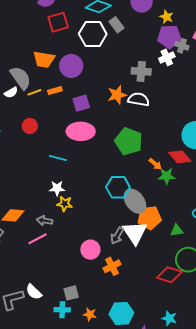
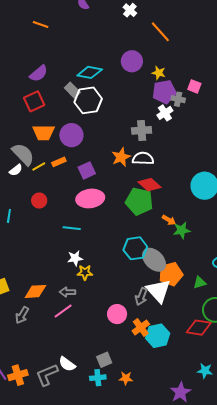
red square: (58, 22) -> (34, 101), moved
gray rectangle: (117, 25) -> (72, 90), moved
red diamond: (180, 157) -> (150, 185), moved
cyan hexagon: (121, 313) -> (158, 336), moved

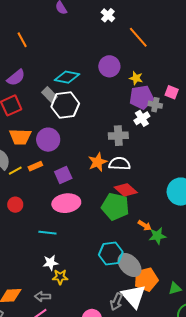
orange line: (41, 25) -> (22, 40), moved, turned 42

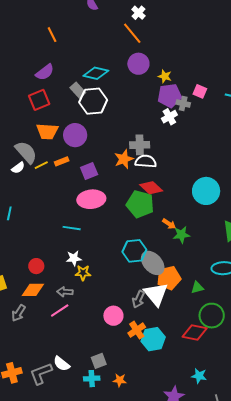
orange line: (138, 37) -> (132, 33), moved
gray cross: (118, 136) -> (140, 145), moved
red circle: (15, 205) -> (36, 266), moved

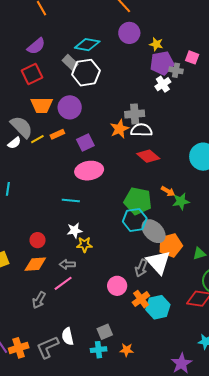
green pentagon: (140, 204) -> (138, 201), moved
gray arrow: (18, 313) -> (39, 300), moved
white semicircle: (62, 364) -> (68, 336), turned 42

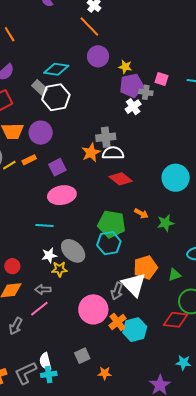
green star: (181, 201) -> (166, 223), moved
gray ellipse: (154, 231) -> (73, 251), moved
pink circle: (117, 286) -> (93, 309), size x1.5
cyan cross: (99, 350) -> (49, 374), moved

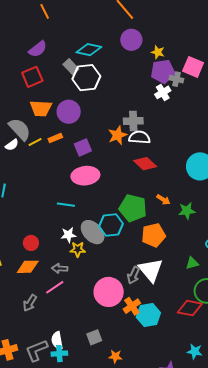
pink square: (161, 79) -> (193, 67), size x1.5
cyan hexagon: (109, 243) -> (111, 225), moved
orange pentagon: (145, 267) -> (153, 235), moved

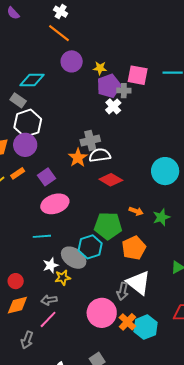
white hexagon: (86, 78) -> (28, 123), moved

